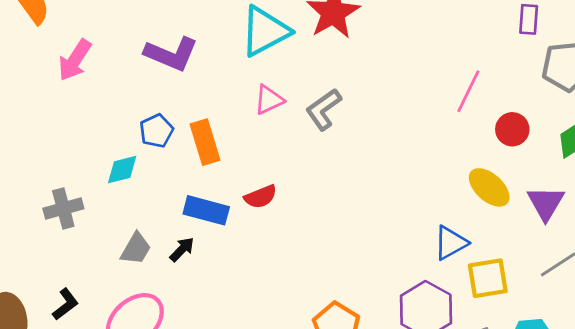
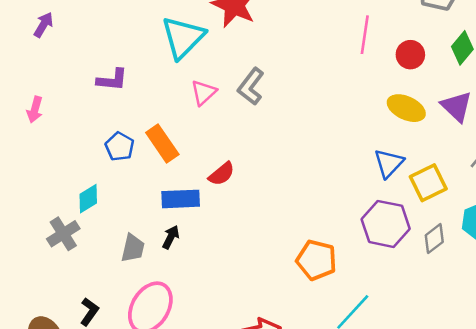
purple L-shape: (171, 54) -> (112, 80), size x0.7
pink arrow: (75, 60) -> (35, 110), size x0.7
cyan diamond: (122, 170) -> (88, 199), moved

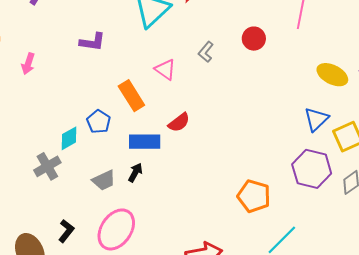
red circle: (410, 55) -> (254, 39), moved
gray L-shape: (251, 86) -> (206, 52), size x0.7
pink triangle: (204, 93) -> (165, 70), moved, turned -45
blue pentagon: (120, 147) -> (99, 122), moved
gray trapezoid: (133, 248) -> (104, 180), turned 50

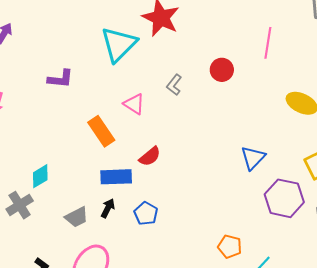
blue triangle: (316, 119) -> (253, 158), moved
blue pentagon: (99, 122) -> (146, 214), moved
orange pentagon: (254, 196) -> (230, 246), moved, size x0.7

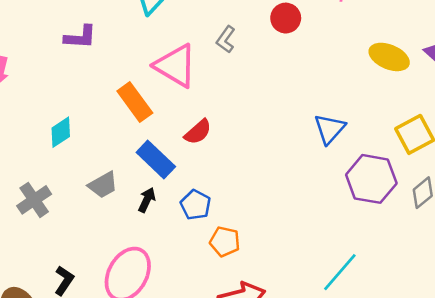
pink triangle: (134, 104) -> (176, 66), size x1.6
cyan diamond: (40, 176) -> (61, 132), moved
blue rectangle: (116, 177) -> (156, 160), turned 48
gray trapezoid: (77, 217) -> (103, 185), moved
orange pentagon: (230, 246) -> (225, 242), moved

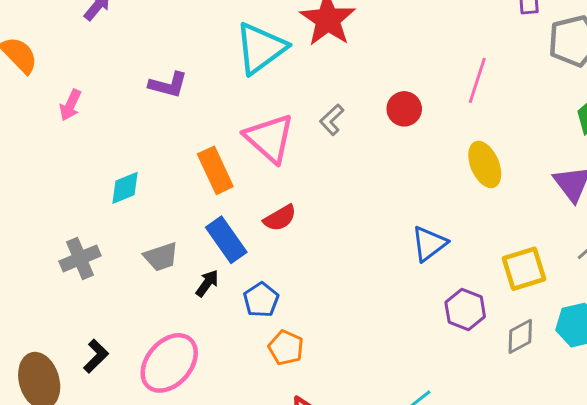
yellow ellipse: (389, 57) -> (485, 165), moved, turned 33
purple hexagon: (371, 179) -> (465, 310), size x0.7

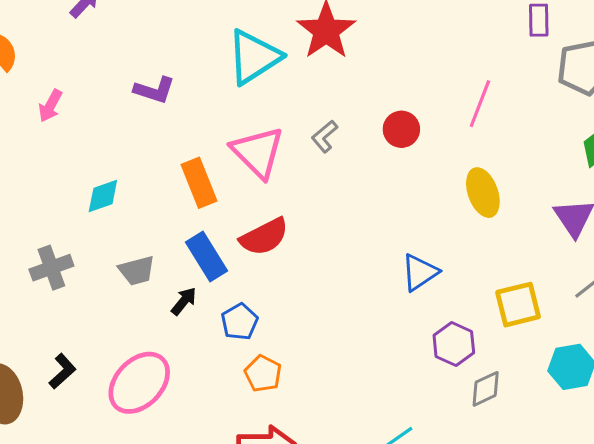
red semicircle: (280, 218) -> (264, 237), size x1.4
gray diamond: (520, 336) -> (486, 389), moved

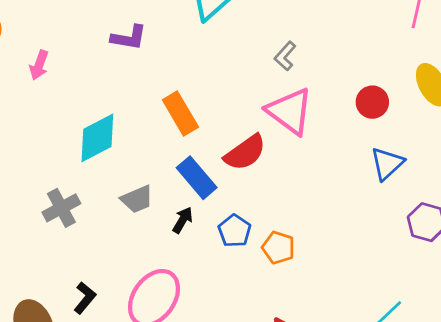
red circle: (401, 129) -> (372, 102), moved
pink triangle: (258, 152) -> (290, 111), moved
cyan diamond: (103, 196) -> (97, 138), size x1.5
orange pentagon: (263, 374) -> (278, 248), moved

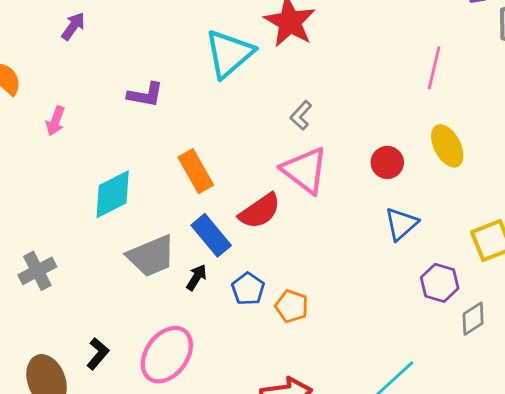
gray trapezoid: (137, 199) -> (151, 256), size x1.5
gray cross: (61, 208) -> (37, 271), moved

